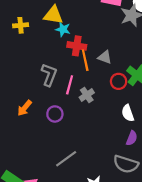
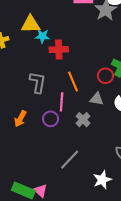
gray triangle: (105, 57) -> (97, 99), moved
orange line: (85, 60) -> (73, 81), moved
pink line: (70, 85) -> (62, 102), moved
gray cross: (87, 95) -> (83, 120), moved

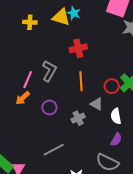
cyan star: (42, 36) -> (74, 13), moved
red cross: (59, 50) -> (78, 48), turned -30
pink line: (62, 102) -> (28, 80), moved

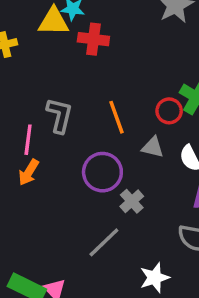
red cross: (78, 48) -> (93, 39), moved, turned 36
purple circle: (49, 107) -> (102, 172), moved, size x1.5
gray cross: (78, 118) -> (132, 201), moved

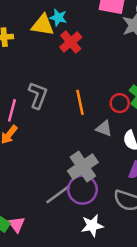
red cross: (93, 39) -> (71, 42), turned 35
purple circle: (102, 172) -> (82, 190), moved
gray cross: (132, 201) -> (83, 167), size x1.6

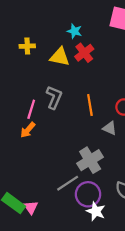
yellow triangle: (43, 25) -> (60, 57), moved
purple circle: (82, 190) -> (88, 194), moved
white star: (92, 226) -> (96, 211), turned 30

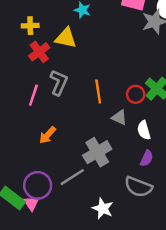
red cross: (84, 53) -> (39, 52), moved
orange arrow: (28, 130) -> (47, 135), moved
purple circle: (88, 194) -> (38, 185), moved

